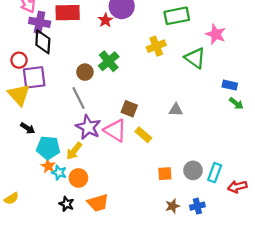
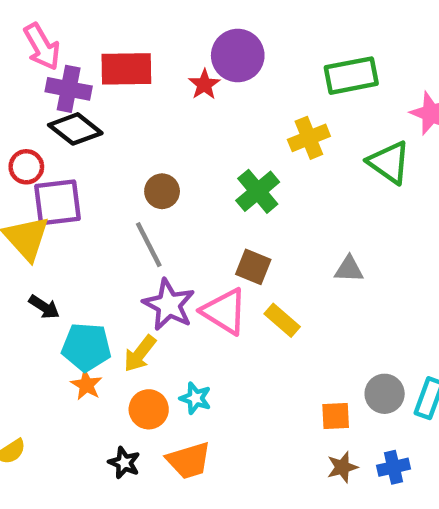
black diamond: (43, 42) -> (75, 129), turned -55
green cross: (109, 61) -> (258, 191), moved
cyan star: (59, 173) -> (195, 398), moved
orange square: (165, 174) -> (336, 416), moved

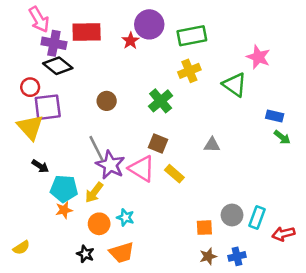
green rectangle: (351, 76) -> (192, 36), moved
gray line: (149, 245) -> (97, 149), moved
orange star: (86, 385) -> (64, 210), turned 30

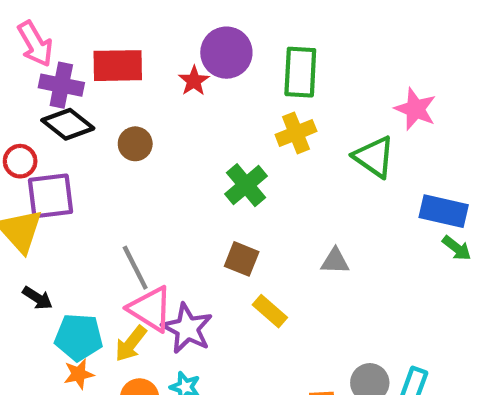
green rectangle: (192, 36) -> (300, 72), turned -76
brown circle: (107, 101) -> (135, 144), moved
blue rectangle: (275, 116) -> (444, 211), size x1.5
purple star: (110, 165) -> (187, 328), moved
pink triangle: (142, 169) -> (150, 309), moved

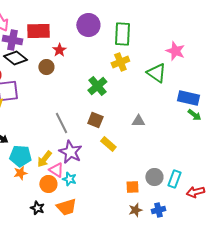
red star: (194, 81) -> (59, 50), moved
gray line: (135, 268) -> (61, 123), moved
pink triangle: (150, 309) -> (56, 170), moved, size x0.7

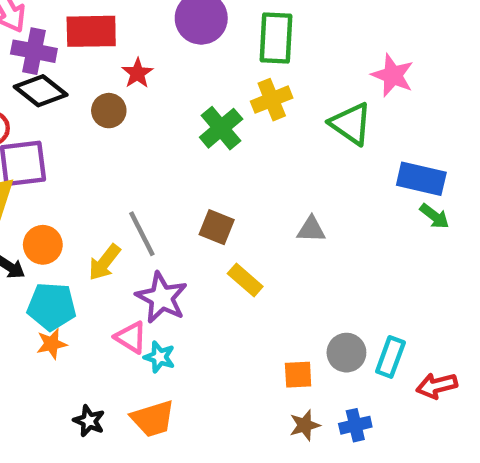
green cross: (97, 86) -> (221, 128), moved
yellow arrow: (44, 159) -> (104, 262), moved
orange circle: (48, 184) -> (43, 245), moved

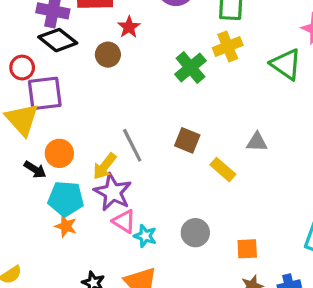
yellow rectangle: (245, 280) -> (223, 170), moved
purple star: (162, 298) -> (113, 192), moved
orange star: (52, 344) -> (66, 226), turned 30
gray circle: (346, 353) -> (195, 233), moved

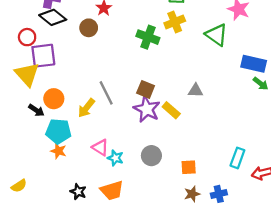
green cross: (190, 68) -> (148, 37), turned -30
purple star: (113, 192) -> (147, 109), moved

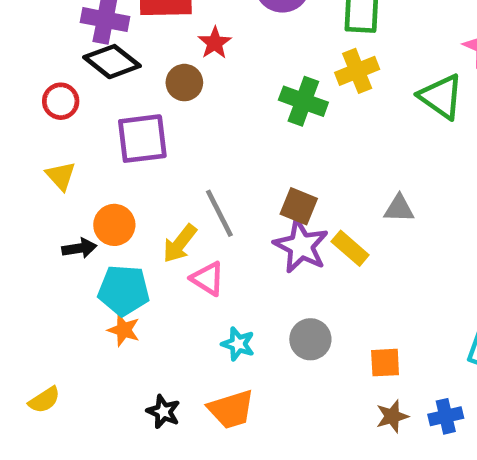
purple square: (43, 56) -> (142, 139), moved
yellow triangle: (27, 74) -> (61, 176), size x0.6
black arrow: (36, 110) -> (79, 248), turned -42
pink triangle: (100, 147) -> (208, 279), moved

